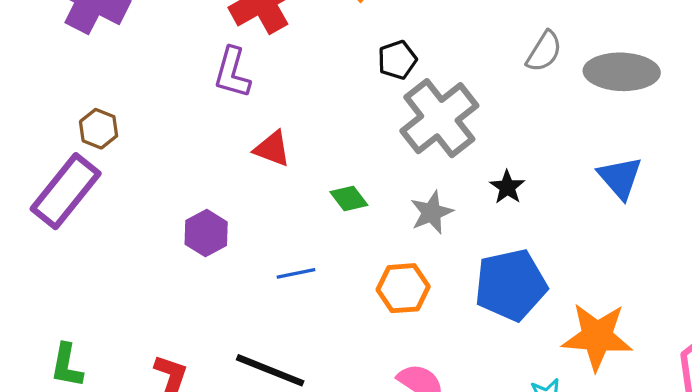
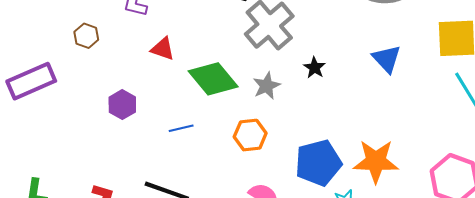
brown hexagon: (99, 129) -> (86, 36), moved
purple rectangle: (66, 191) -> (31, 81), turned 30
green diamond: (349, 198) -> (213, 79), size x2.0
blue pentagon: (511, 285) -> (318, 163), moved

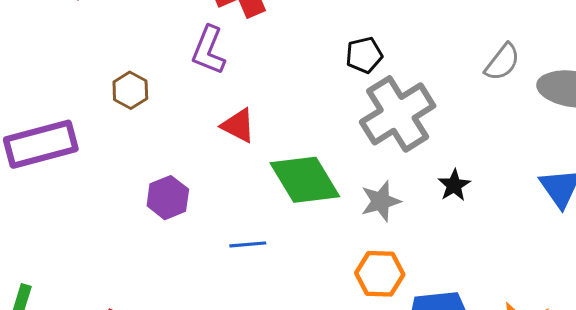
orange hexagon: (250, 135) -> (380, 274), moved

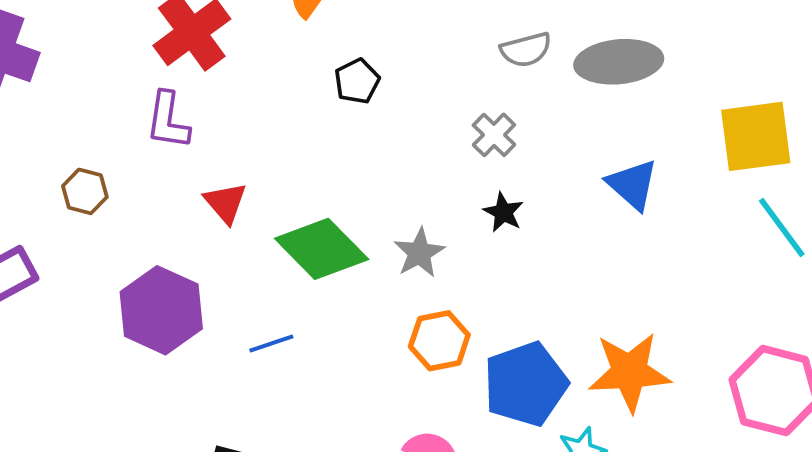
gray semicircle: (502, 62) -> (526, 50), turned 51
gray cross: (398, 114) -> (494, 135), moved, size x0.5
red triangle: (238, 126) -> (225, 203), turned 36
purple hexagon: (168, 198) -> (161, 310), size x1.6

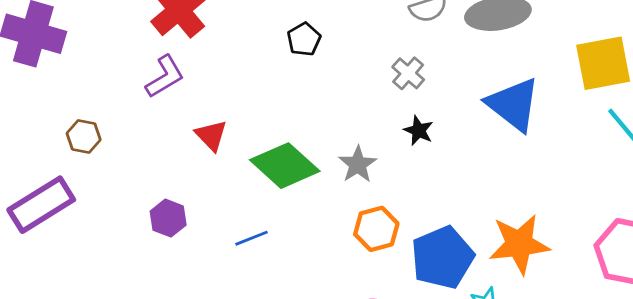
purple L-shape: (168, 120) -> (165, 77), turned -126
blue triangle: (632, 185) -> (513, 104), size x1.4
brown hexagon: (85, 191) -> (84, 136), moved
purple hexagon: (161, 310) -> (168, 218), size x0.6

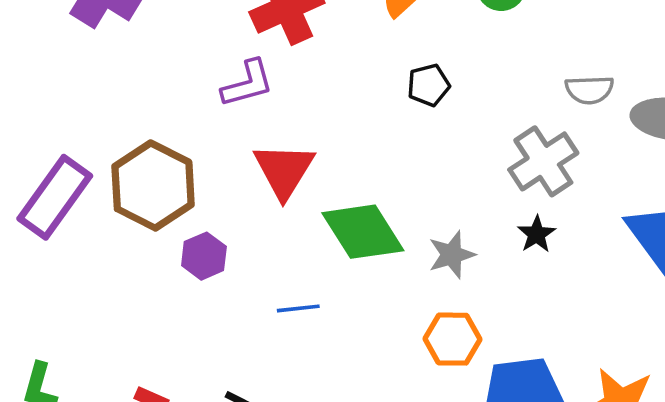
gray cross: (408, 73) -> (543, 161), size x1.6
red triangle: (211, 135) -> (284, 170), size x1.5
brown hexagon: (84, 136) -> (153, 185), moved, size x2.0
purple rectangle: (41, 205) -> (55, 197), turned -38

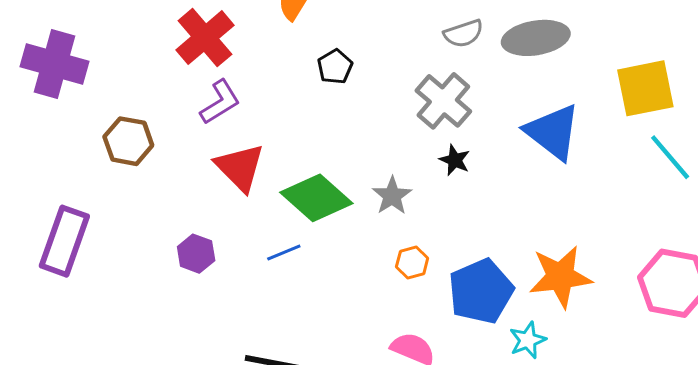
purple L-shape: (248, 84) -> (220, 102), moved
brown hexagon: (153, 185) -> (128, 141), moved, size x0.7
blue line: (298, 308) -> (284, 252), moved
orange hexagon: (452, 339) -> (412, 262), size x0.7

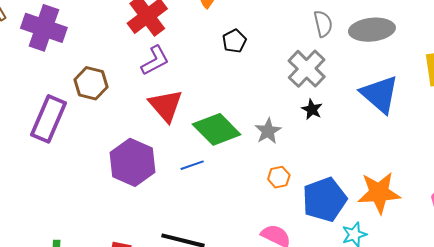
gray semicircle: (464, 34) -> (323, 24), turned -88
purple rectangle: (64, 241) -> (48, 119), moved
purple hexagon: (196, 254) -> (132, 162), size x1.8

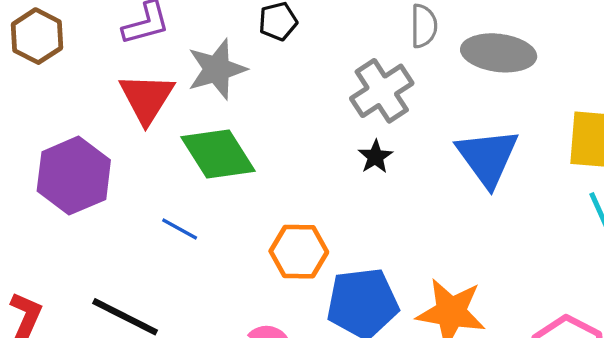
gray star: (268, 131) -> (217, 69), moved, size x1.4
blue line: (192, 165) -> (180, 229), moved, turned 35
orange hexagon: (279, 177) -> (299, 252), size x1.6

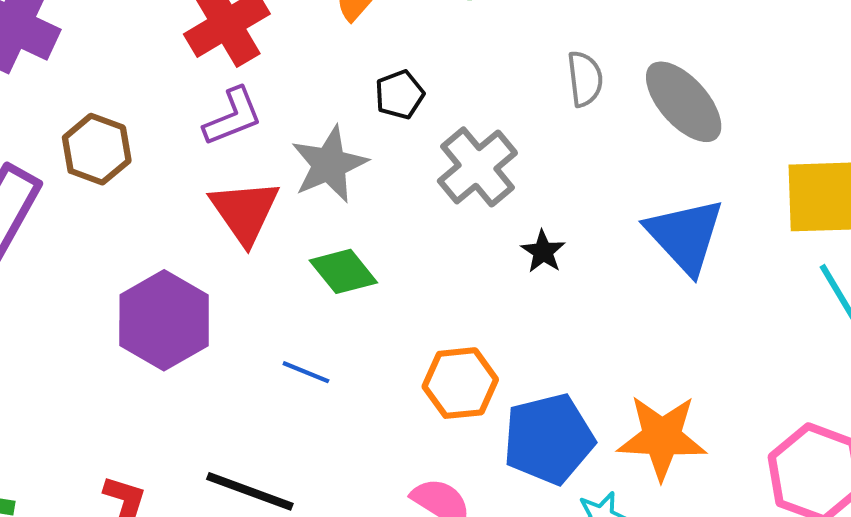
gray ellipse: (499, 53) -> (684, 102), turned 48
gray cross: (382, 91) -> (477, 167), moved
green diamond: (218, 154) -> (343, 271), size x0.7

